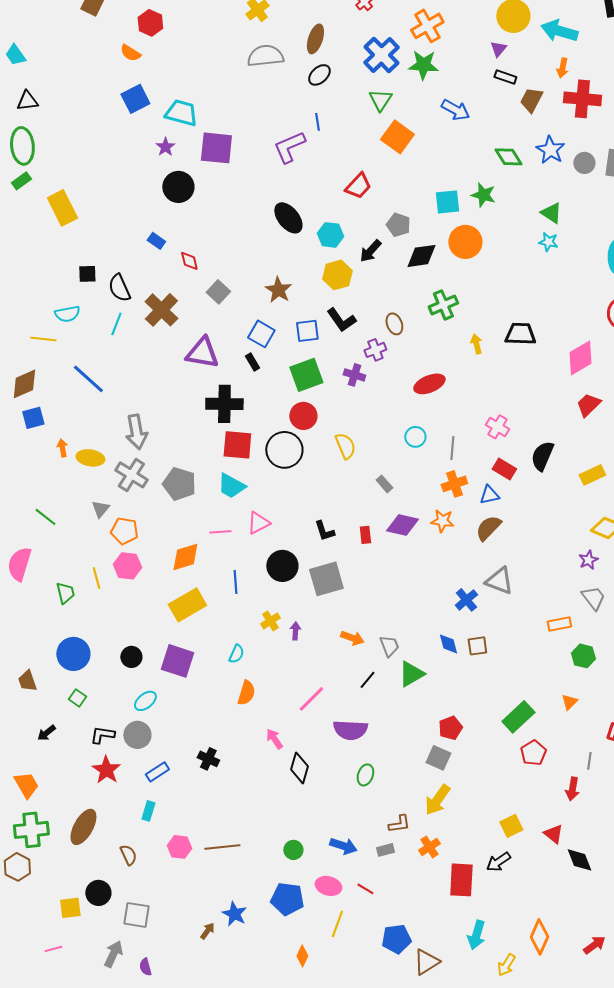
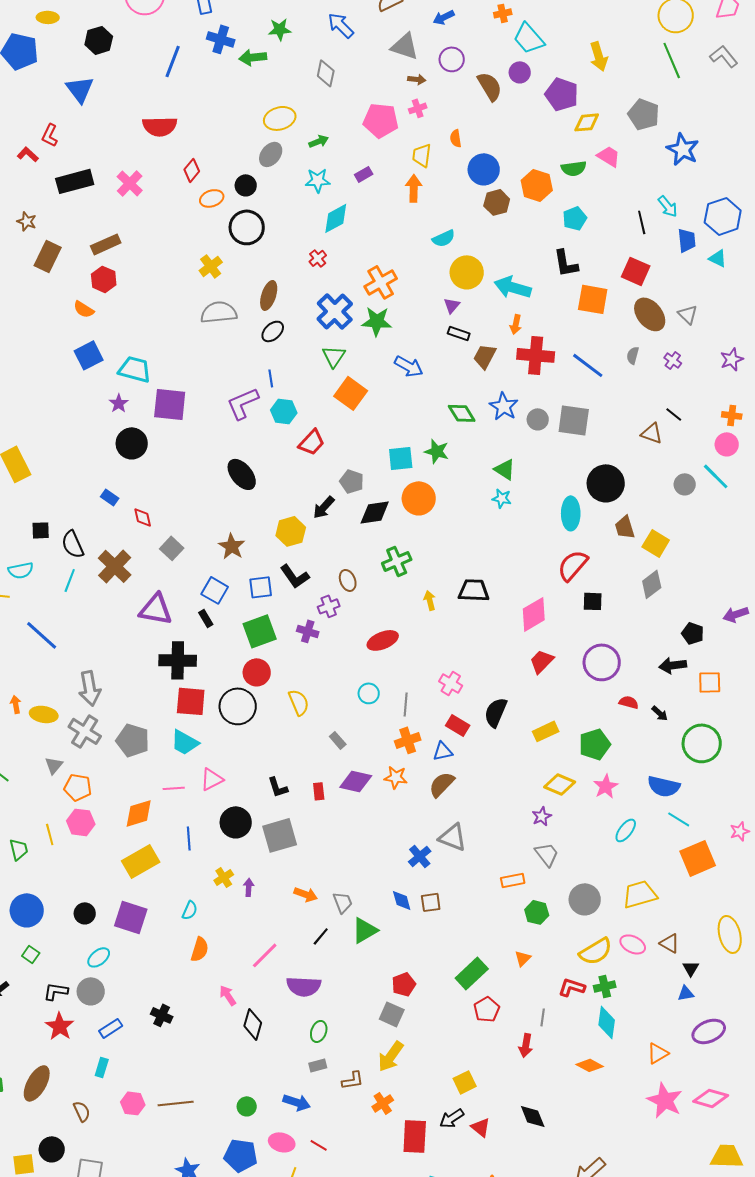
cyan hexagon: (330, 235) -> (284, 411), moved
red triangle: (553, 834) -> (481, 1127), moved
gray rectangle: (385, 850) -> (318, 1065), moved

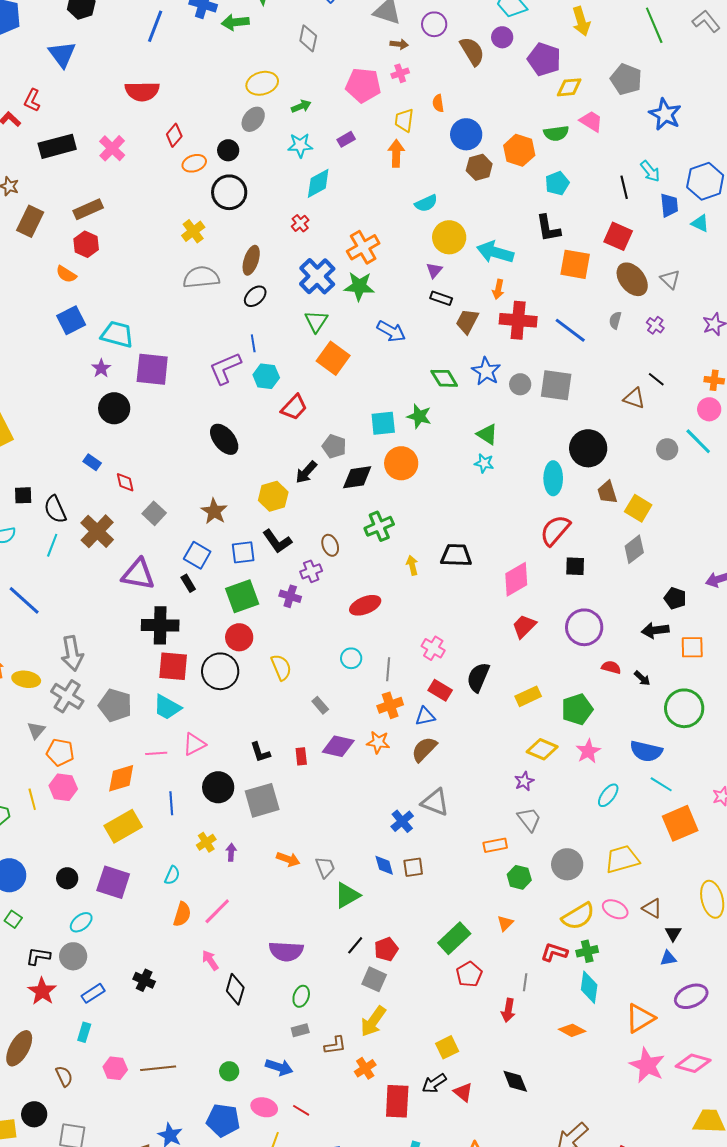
black line: (321, 936) -> (355, 945), moved
pink line: (265, 955) -> (217, 911), moved
orange triangle: (658, 1053) -> (640, 1018), size x1.4

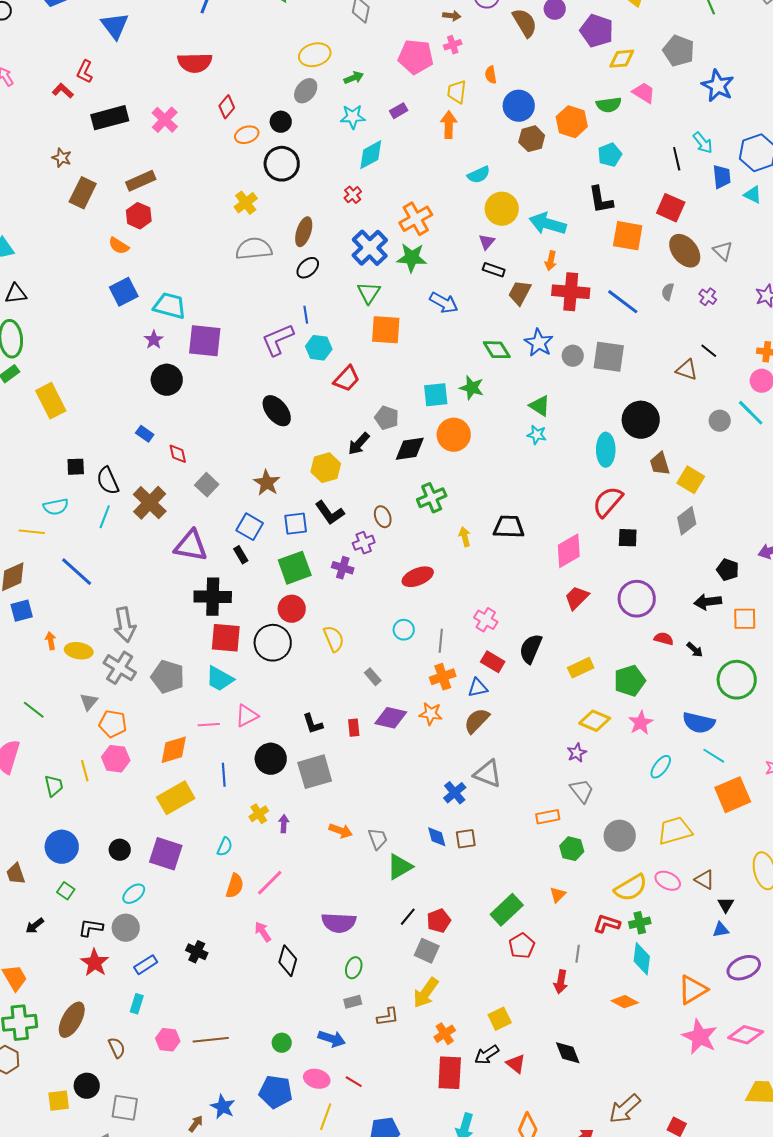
orange square: (333, 358) -> (386, 330), turned -32
orange cross: (365, 1068) -> (445, 1034), moved

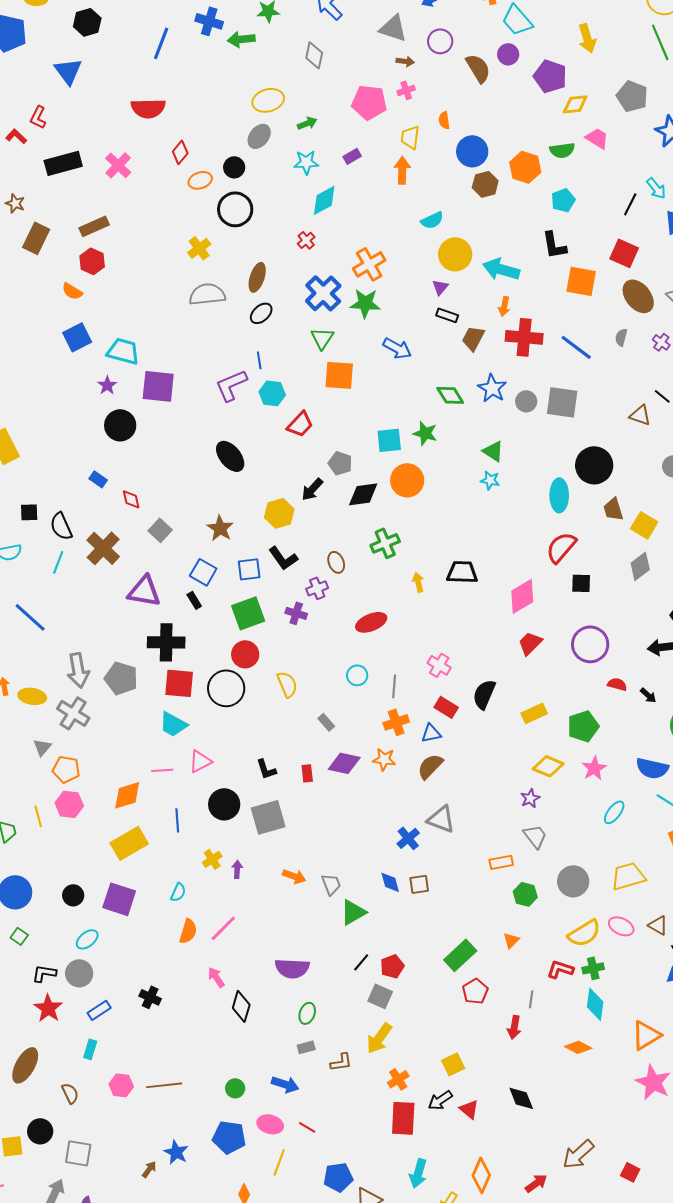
black line: (677, 159) -> (630, 204), turned 40
gray pentagon: (168, 677) -> (121, 678), moved

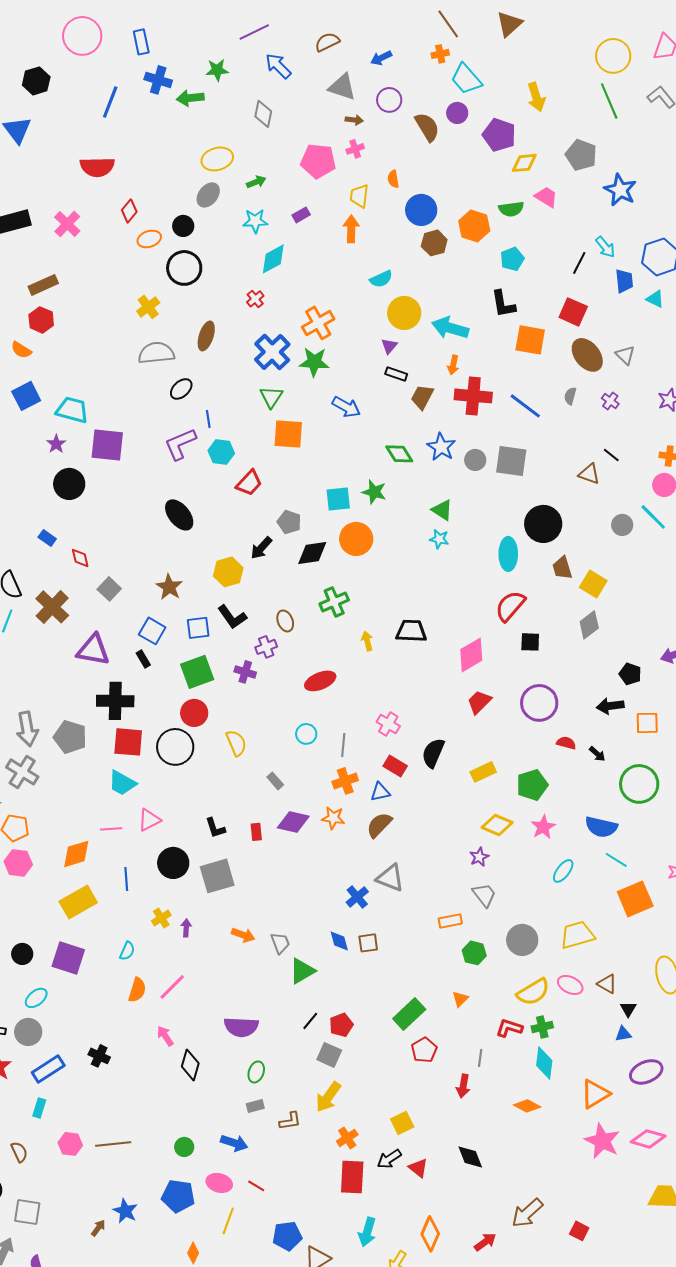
black ellipse: (261, 313) -> (181, 389), moved
blue rectangle: (99, 1010) -> (48, 1069), size x1.4

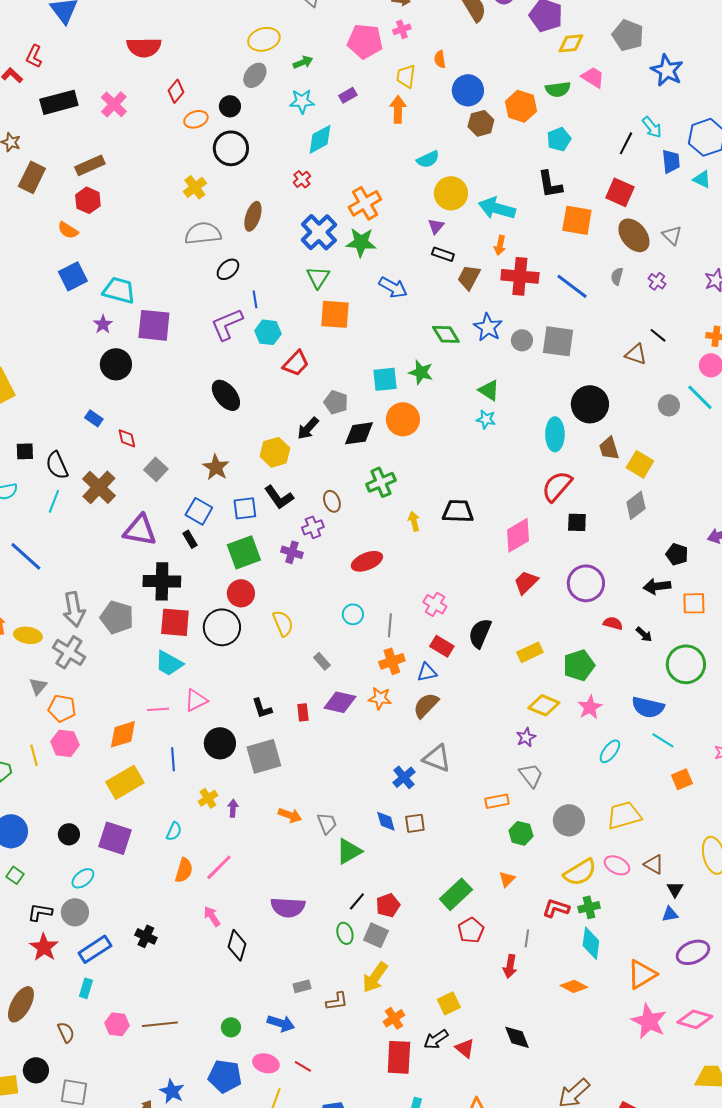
orange square: (635, 899) -> (682, 779), size x0.6
green ellipse: (256, 1072) -> (345, 933), moved, turned -35

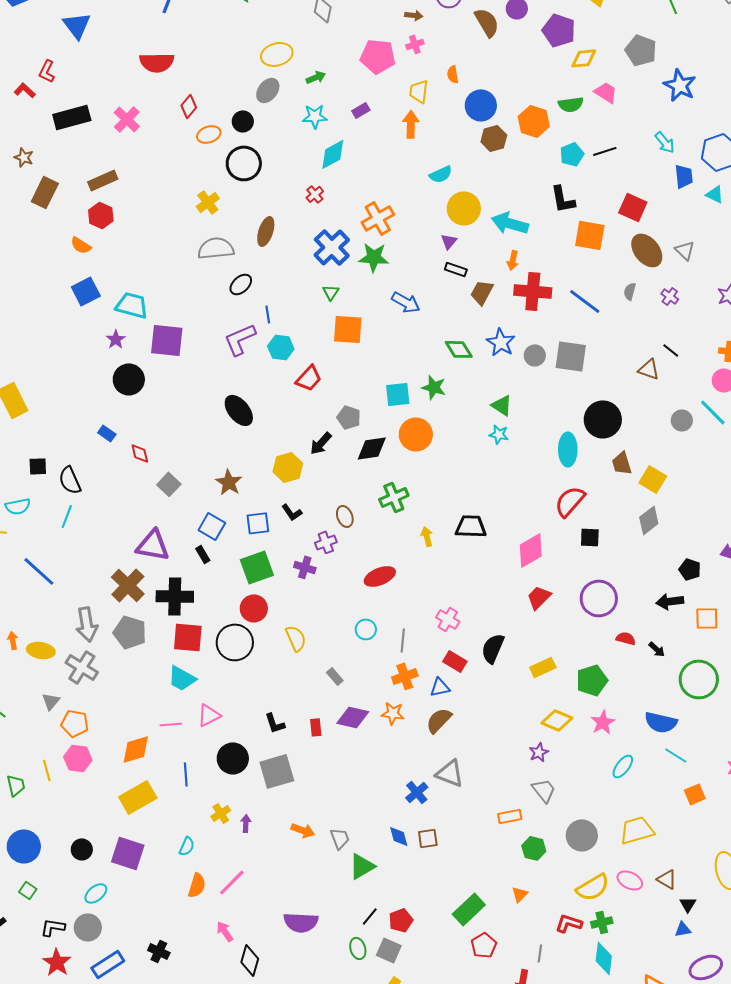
black line: (626, 143) -> (605, 151), moved, turned 45
green triangle: (318, 277) -> (331, 292), size x0.7
brown cross: (99, 487) -> (128, 585), moved
black L-shape: (279, 497) -> (292, 512), size x0.7

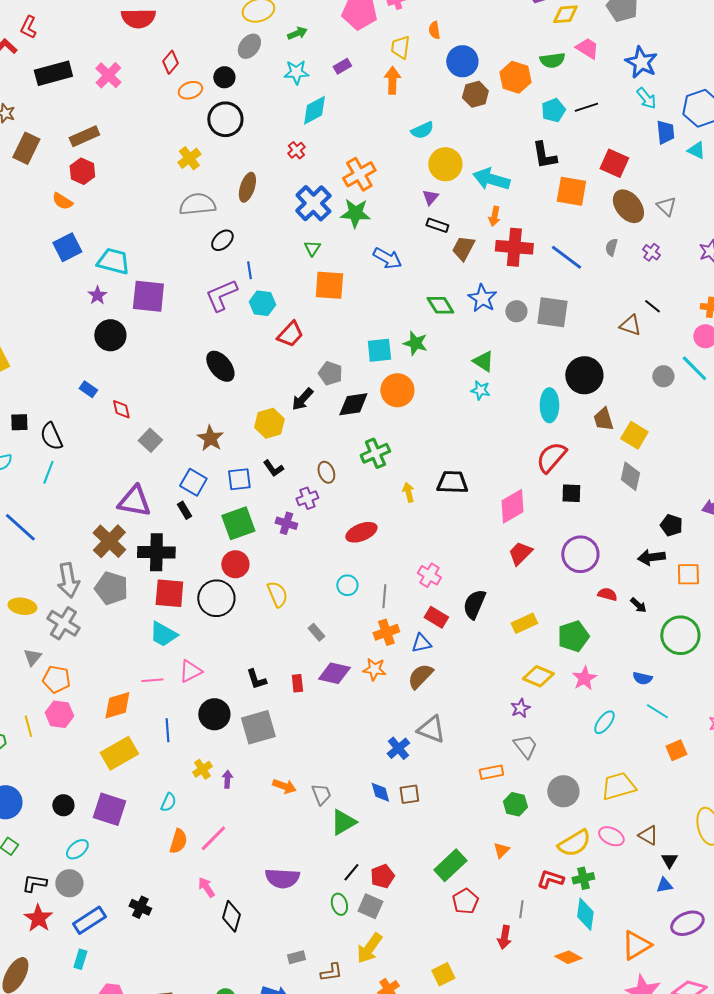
blue star: (680, 85) -> (641, 62), moved
gray diamond: (649, 520) -> (630, 476), turned -40
blue semicircle: (661, 722) -> (642, 678), size x0.6

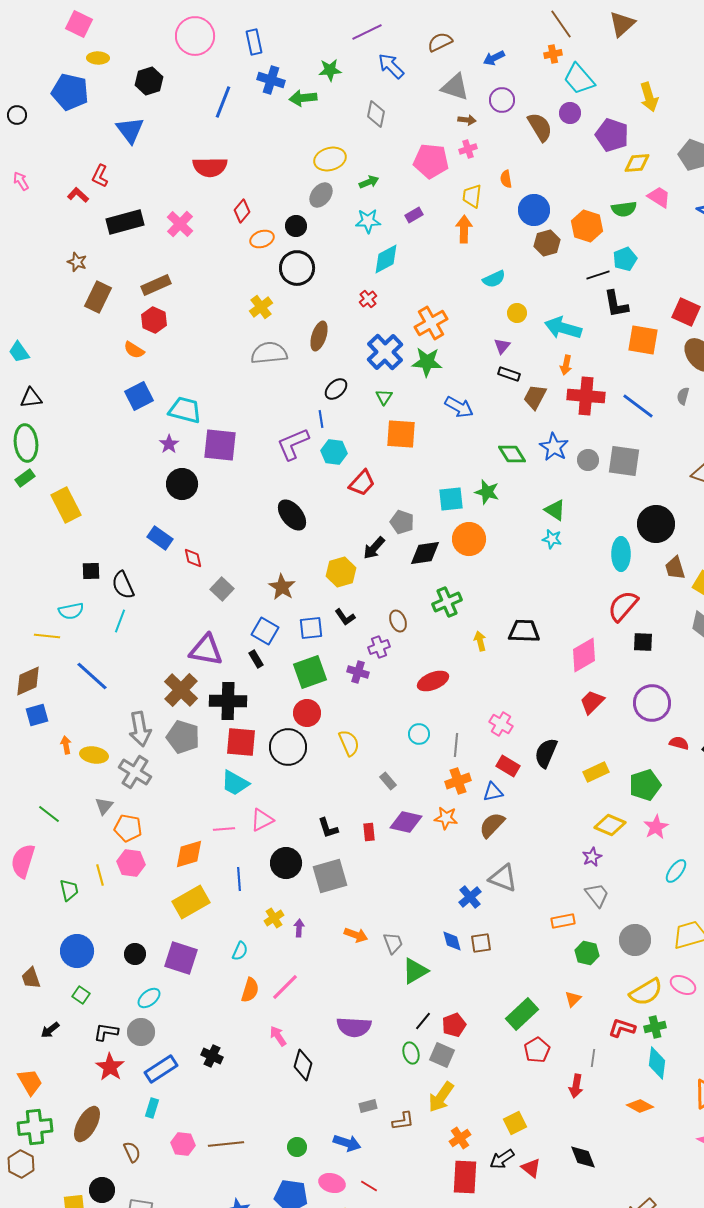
black line: (586, 107) -> (598, 275), moved
yellow circle: (445, 164) -> (517, 313), size x0.6
black ellipse: (222, 240) -> (336, 389), moved
blue rectangle: (88, 389) -> (160, 538), size x1.4

